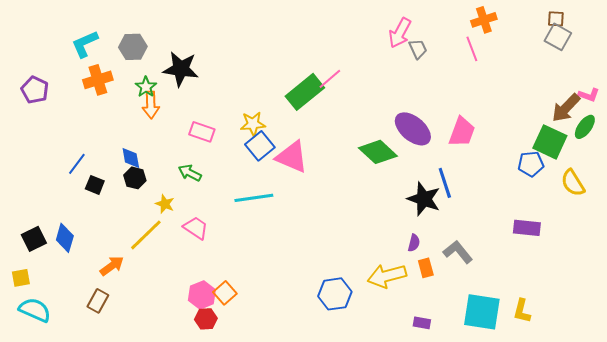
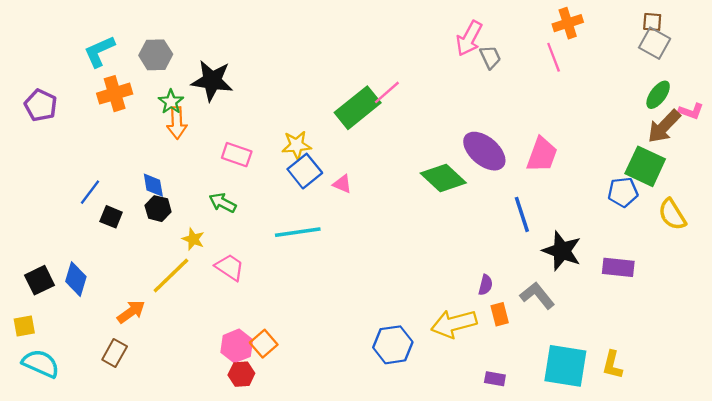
green ellipse: (585, 127) -> (658, 95), moved
pink triangle: (292, 157) -> (342, 184), size x0.5
black star: (424, 199) -> (562, 251), moved

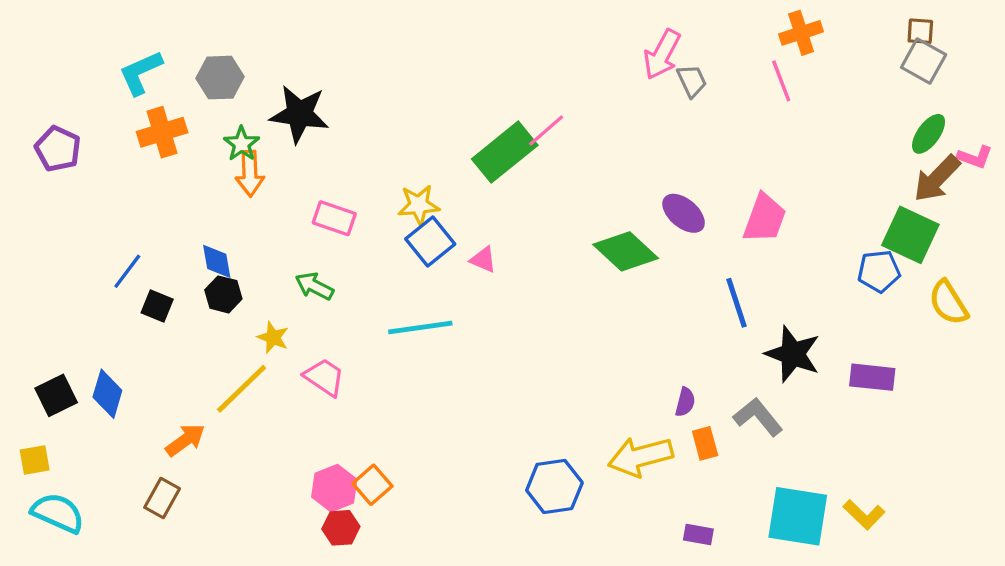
purple ellipse: (484, 151) -> (684, 213), size x0.7
yellow L-shape: (612, 365) -> (864, 515), turned -60

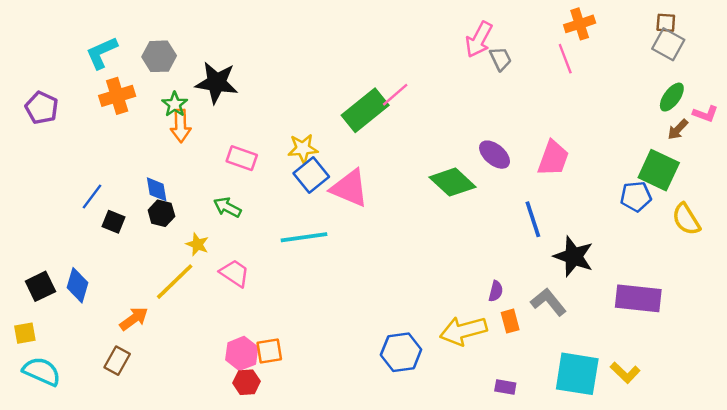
brown arrow: (937, 179) -> (678, 129), size x0.6
pink triangle: (483, 260) -> (350, 188), size x2.0
purple rectangle: (872, 377) -> (638, 298), moved, size x1.4
orange square: (372, 485) -> (269, 351), turned 32

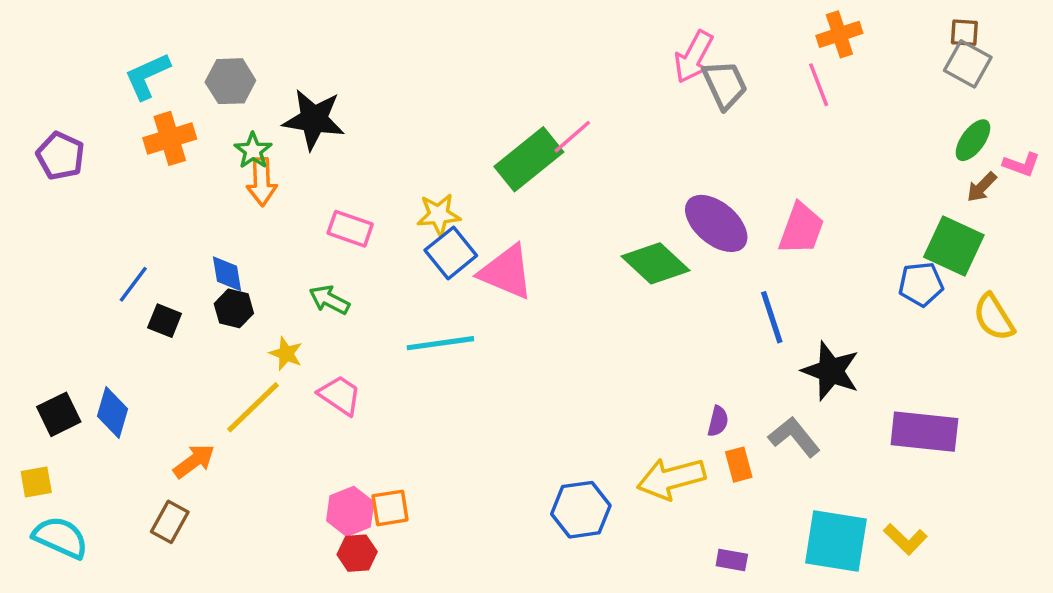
gray trapezoid: (501, 59) -> (725, 85), size x1.4
purple ellipse: (495, 155) -> (716, 223), size x1.4

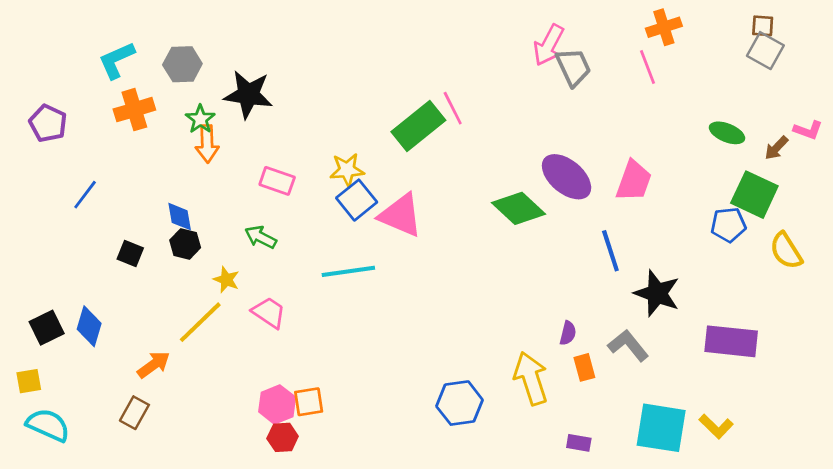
pink line: (572, 137) -> (453, 108), turned -76
green ellipse: (973, 140) -> (727, 133), moved, turned 76
blue line: (133, 284) -> (85, 195), moved
yellow arrow: (671, 478) -> (531, 378), turned 87

